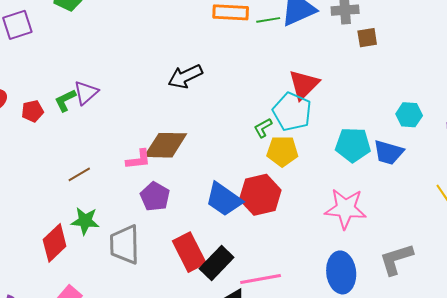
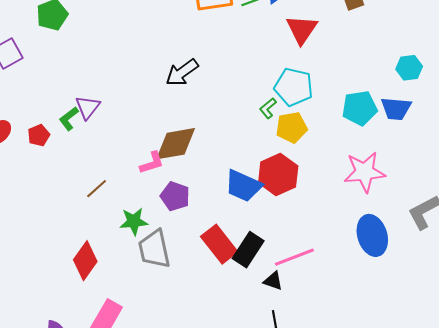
red triangle: (304, 84) -> (302, 30), moved
green star: (85, 221) -> (134, 221), moved

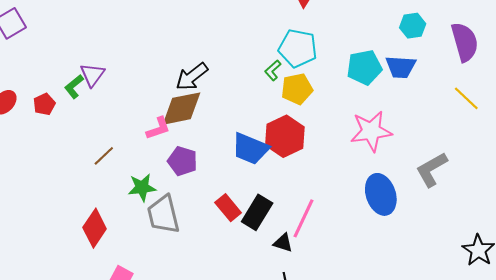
black arrow: (182, 72) -> (192, 77), moved
red rectangle: (219, 244) -> (228, 208), size x0.7
pink line: (294, 257) -> (304, 218), turned -42

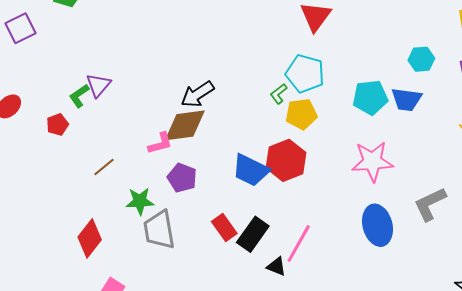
red pentagon: (44, 104) -> (57, 125), moved

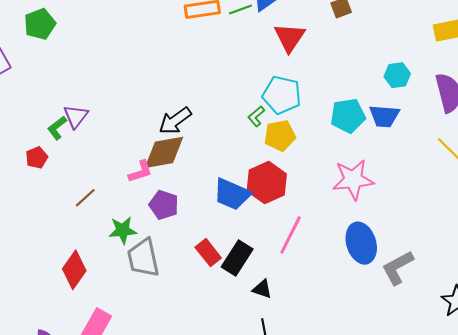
gray L-shape: (430, 204) -> (398, 268), moved
pink line: (299, 244) -> (291, 235), moved

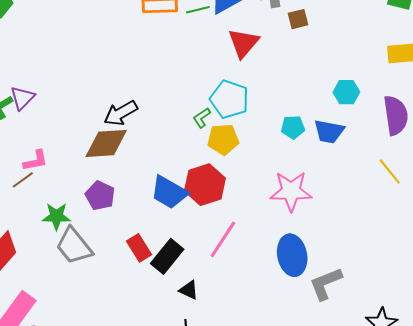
cyan pentagon: (348, 116) -> (293, 127), size x0.7
pink L-shape: (140, 172) -> (35, 161), moved
gray trapezoid: (143, 258) -> (74, 246), turned -33

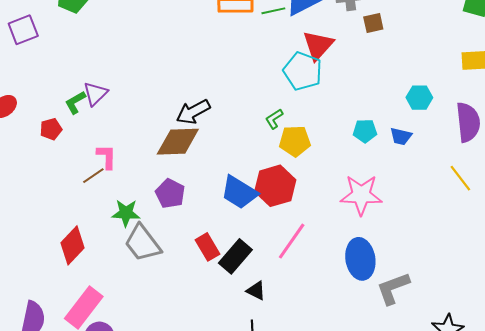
cyan pentagon: (229, 99) -> (303, 71), moved
blue trapezoid: (329, 132) -> (401, 136), size x0.7
pink L-shape: (35, 161) -> (107, 157), turned -80

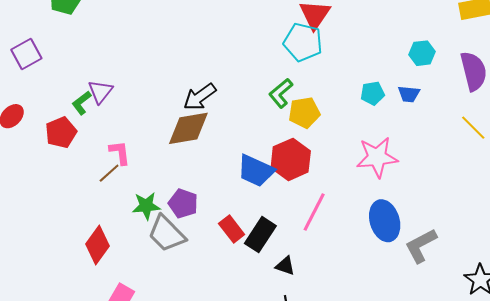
purple square: (23, 30) -> (26, 54), moved
green L-shape: (274, 119) -> (281, 93), size x1.4
red pentagon: (51, 129) -> (61, 132), size x1.4
purple pentagon: (170, 194) -> (183, 203), moved

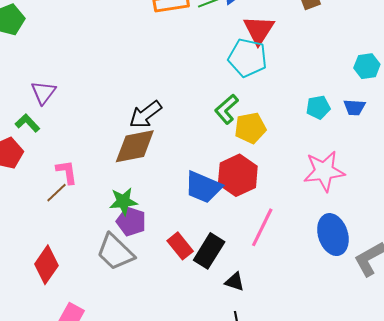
purple triangle: (100, 92) -> (43, 92), moved
green L-shape: (82, 103) -> (27, 123), turned 85
green star: (146, 206) -> (123, 201), moved

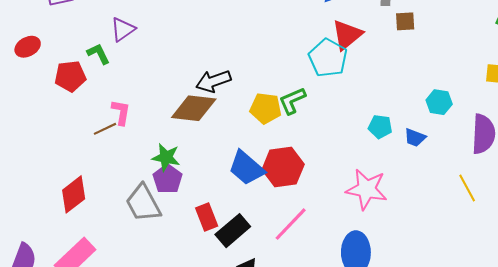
yellow pentagon: (250, 128) -> (266, 108), moved

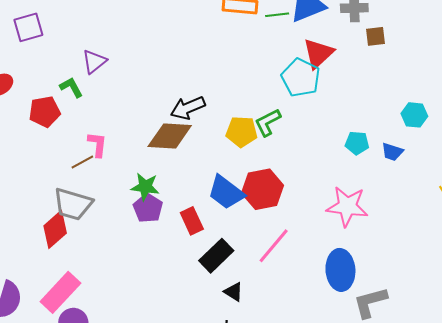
gray trapezoid: (143, 203) -> (73, 204), moved, turned -42
red rectangle: (207, 217) -> (192, 221), moved

